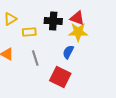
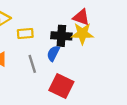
black cross: (53, 21) -> (61, 36), moved
blue semicircle: (68, 52) -> (53, 53), moved

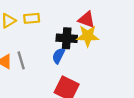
yellow rectangle: (25, 34) -> (32, 18), moved
gray line: (32, 64) -> (21, 60), moved

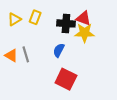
yellow rectangle: (32, 18) -> (35, 17), turned -64
black cross: (67, 38) -> (66, 23), moved

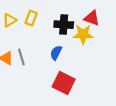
red triangle: (83, 18) -> (92, 18), moved

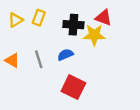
blue semicircle: (56, 53) -> (65, 55), turned 40
gray line: (21, 57) -> (39, 59), moved

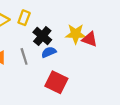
red triangle: (104, 18) -> (90, 39), moved
black cross: (73, 25) -> (42, 36), moved, turned 36

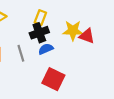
yellow rectangle: (24, 18) -> (40, 18), moved
black cross: (42, 36) -> (39, 33), turned 30

